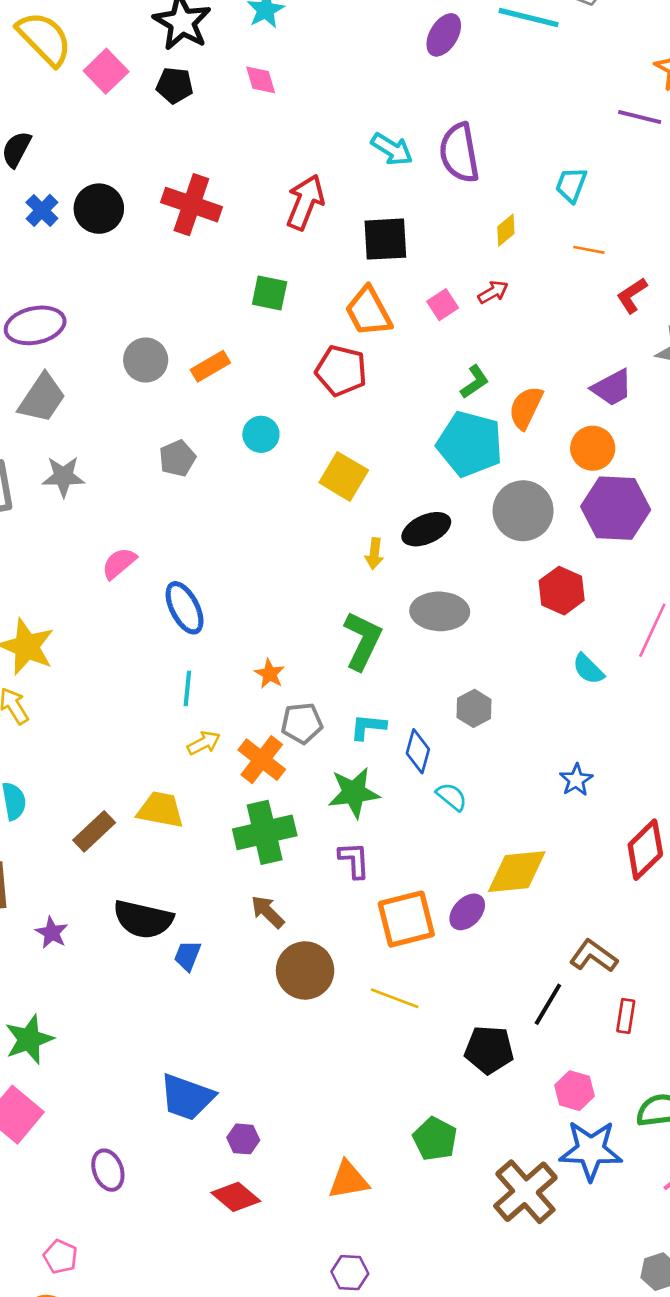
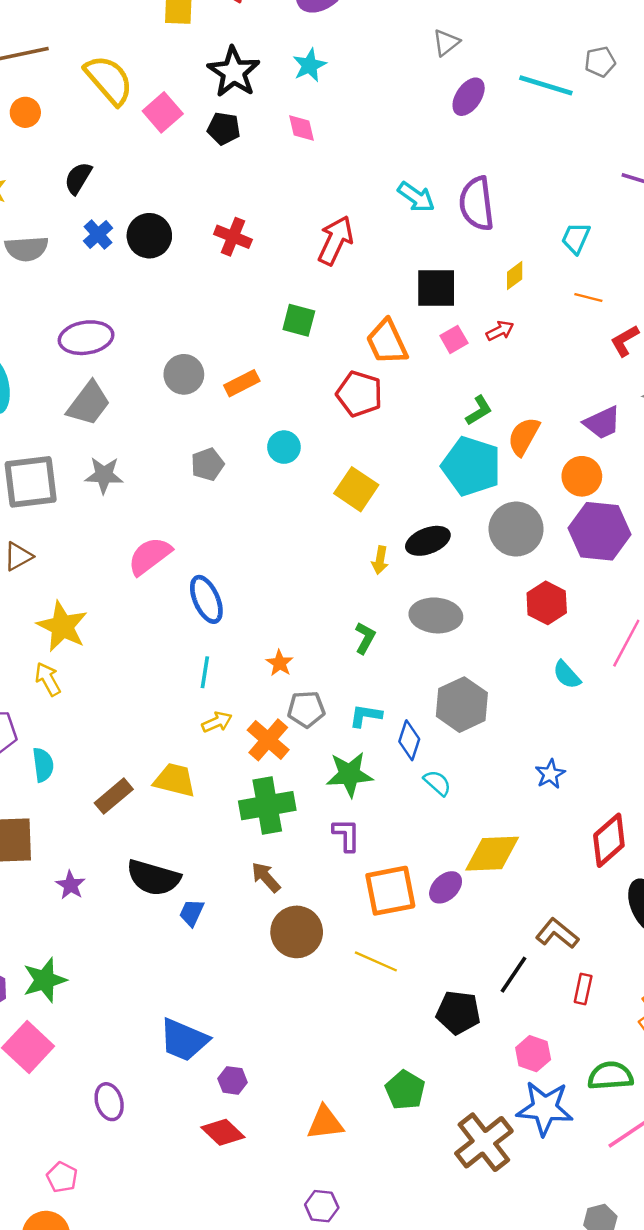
red cross: (191, 205) -> (233, 237), size x0.7
black square: (385, 239) -> (436, 288), moved
pink semicircle: (119, 563) -> (150, 556), size x1.4
green L-shape: (363, 641) -> (365, 638), size x0.6
gray hexagon: (474, 708) -> (462, 705), size x1.6

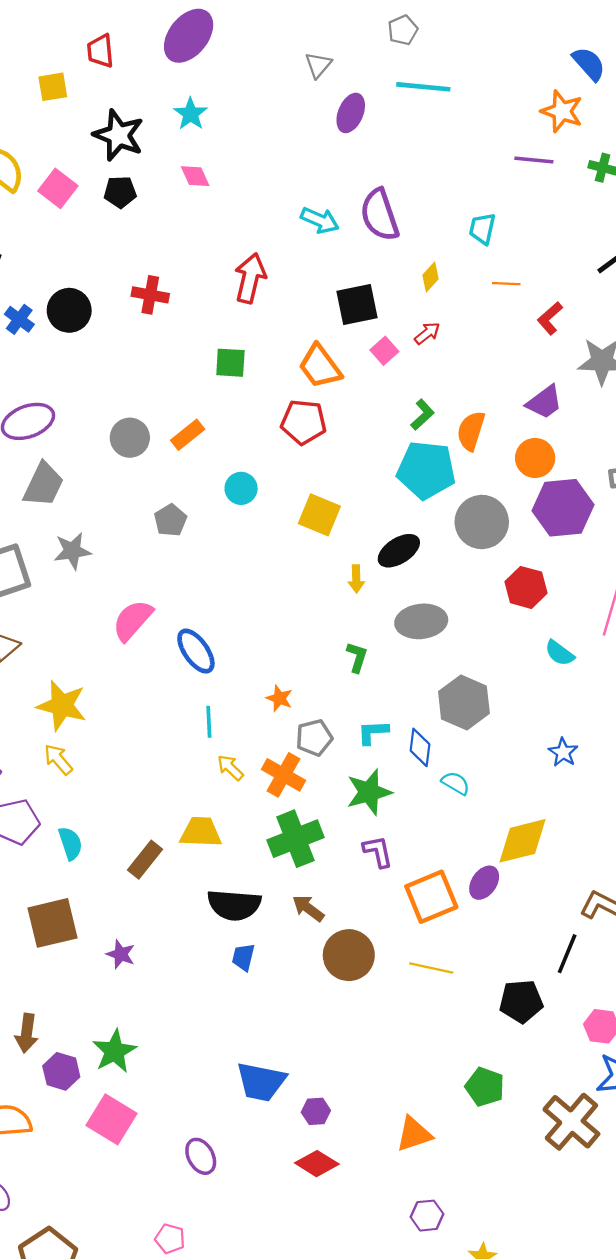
gray pentagon: (600, 62) -> (403, 30), moved
yellow arrow: (217, 722) -> (230, 768), turned -100
black semicircle: (153, 878) -> (234, 905), moved

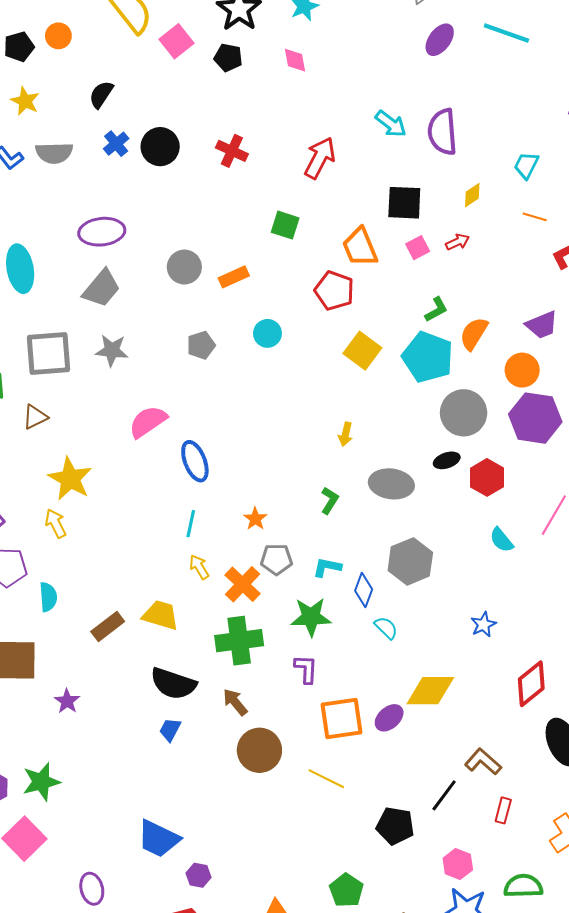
yellow square: (319, 515) -> (362, 351), moved
black ellipse: (399, 551) -> (447, 460), moved, size x0.7

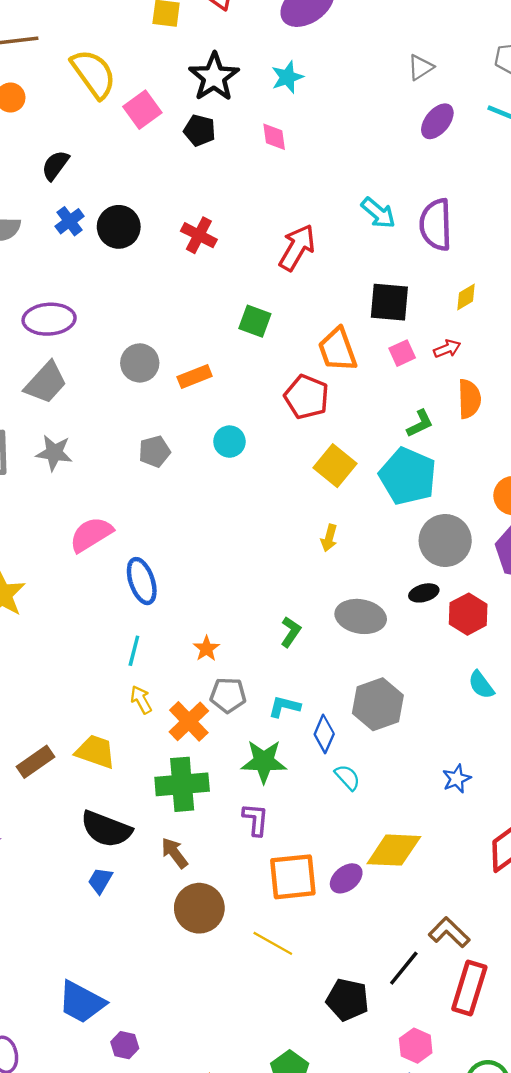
orange semicircle: (474, 334) -> (469, 399), moved, turned 144
yellow arrow: (346, 434) -> (329, 538), moved
red rectangle: (503, 810) -> (469, 988), size x1.8

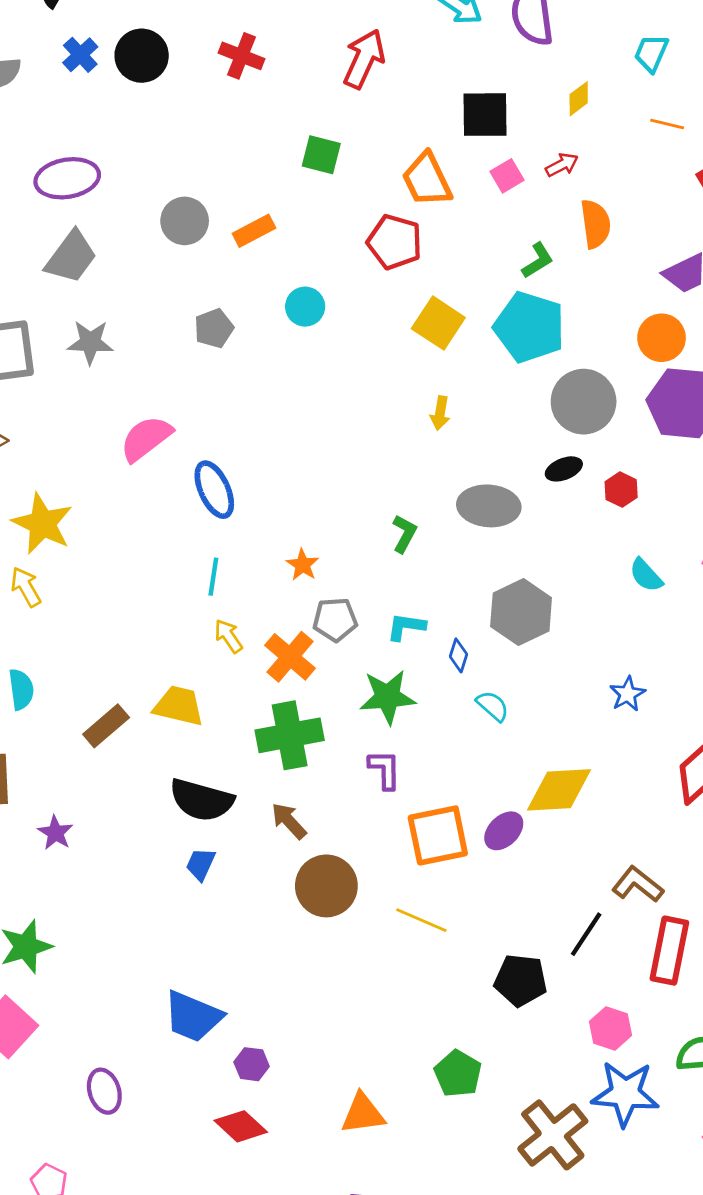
red hexagon: (468, 614) -> (621, 490), size x0.7
blue diamond: (324, 734) -> (459, 655), size x0.7

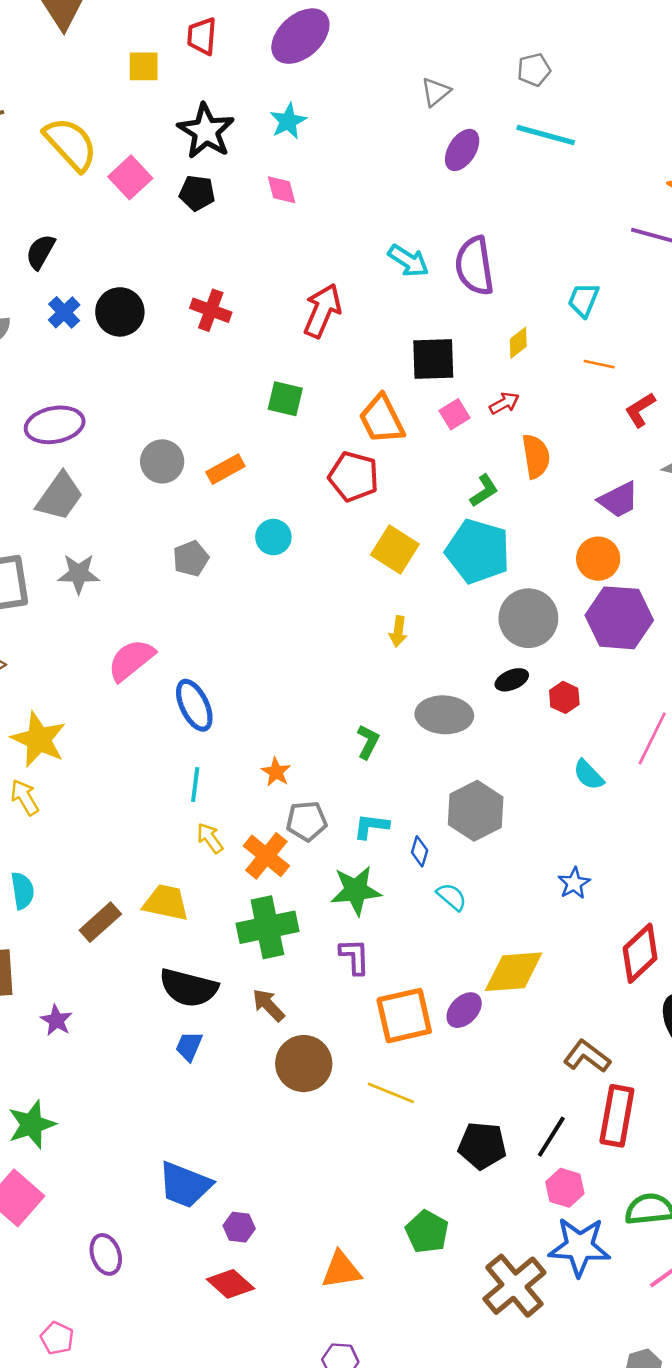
black line: (586, 934) -> (551, 1137), moved

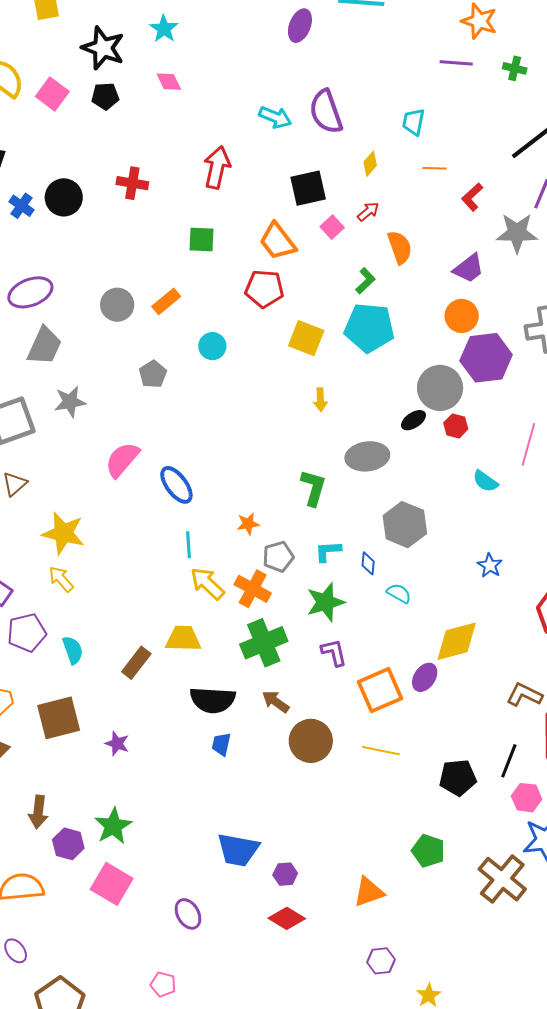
gray circle: (528, 618) -> (440, 388), moved
green L-shape: (368, 742) -> (313, 488), size x1.4
orange star: (276, 772) -> (248, 524), turned -30
yellow arrow: (210, 838) -> (207, 583), size x1.5

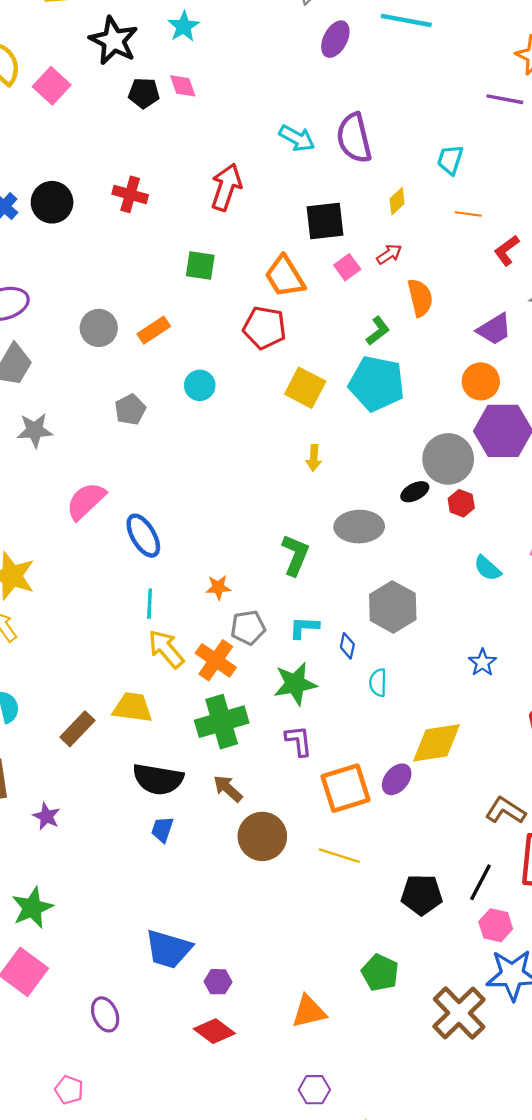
black pentagon: (105, 96) -> (144, 93), moved
cyan semicircle: (399, 593) -> (378, 683), turned -125

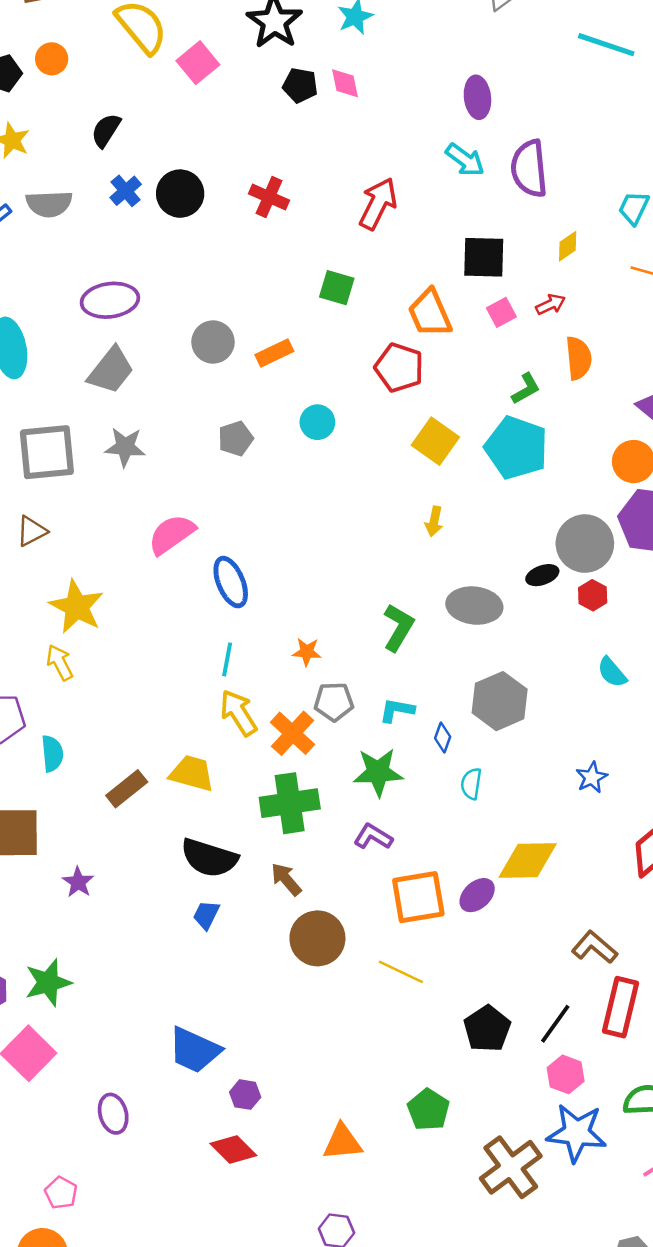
purple ellipse: (335, 39) -> (477, 97), moved, turned -42
purple L-shape: (299, 741) -> (373, 837), turned -60
black pentagon: (422, 895) -> (487, 1029), turned 30

